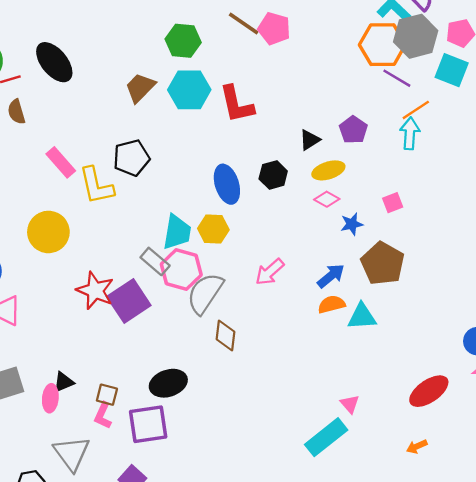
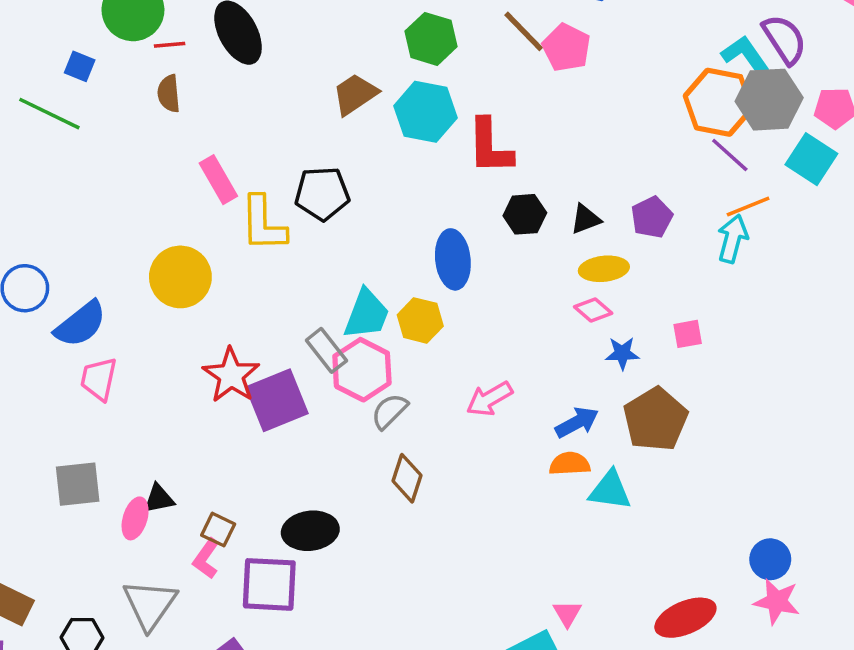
black hexagon: (273, 175) -> (525, 214), moved
gray semicircle: (205, 293) -> (389, 411), size x0.6

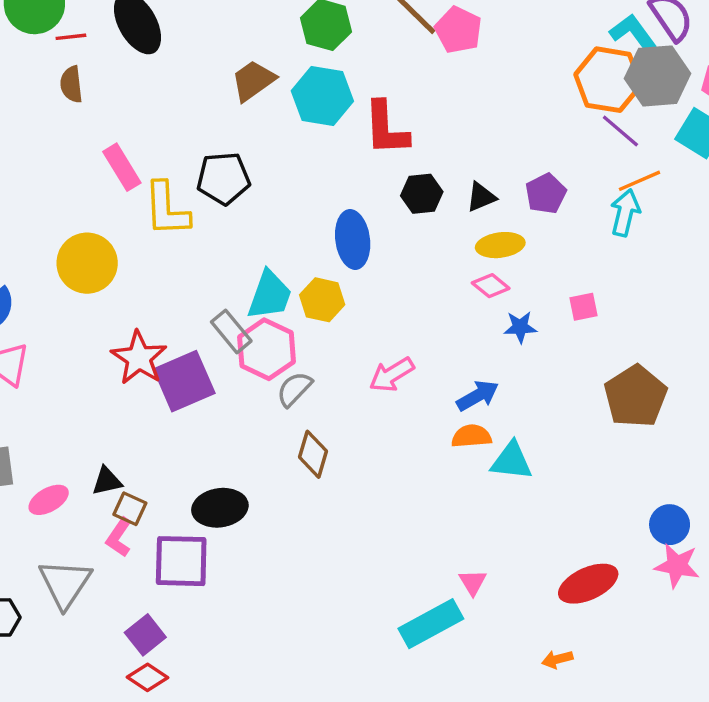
brown pentagon: (655, 419) -> (636, 396), moved
black triangle: (159, 499) -> (107, 481), moved
pink ellipse: (135, 518) -> (49, 500), turned 45

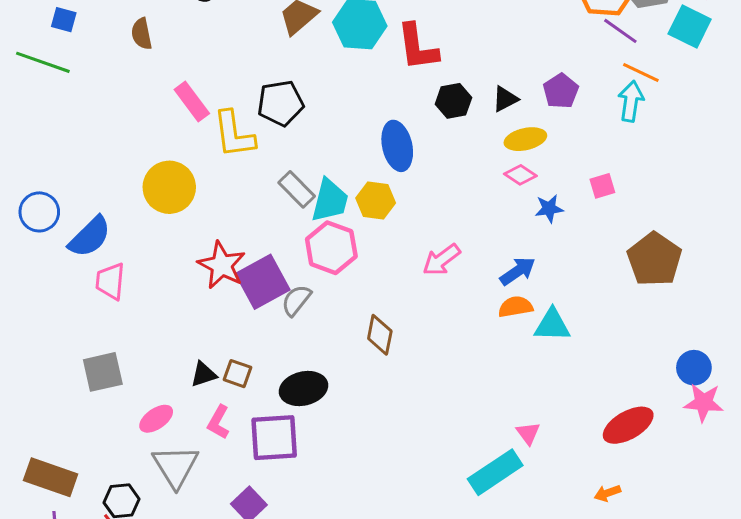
orange line: (639, 181) -> (641, 72), turned 54
gray rectangle: (231, 331) -> (297, 189), moved
gray semicircle: (294, 389) -> (296, 300), moved
pink ellipse: (49, 500) -> (156, 419), moved
brown square: (130, 509) -> (237, 374), moved

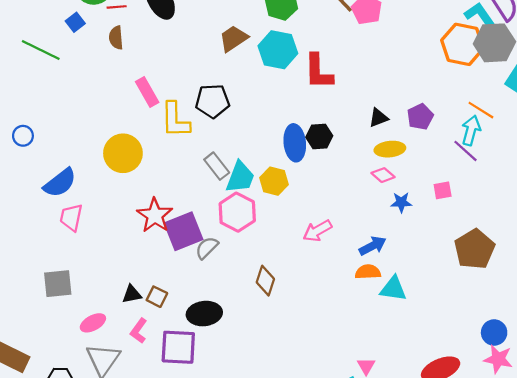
blue square: (64, 20) -> (75, 22), moved, turned 30
purple line: (620, 31) -> (466, 151), moved
black hexagon: (453, 101) -> (319, 136), moved
blue circle: (39, 212) -> (23, 136), moved, size x0.7

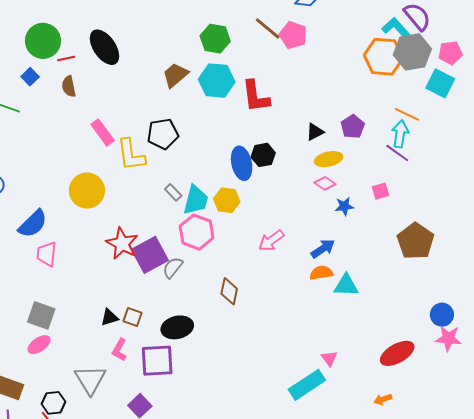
gray rectangle: (217, 166) -> (173, 192), size x0.7
gray square: (58, 284) -> (41, 315), turned 32
pink ellipse: (93, 323) -> (39, 345), moved

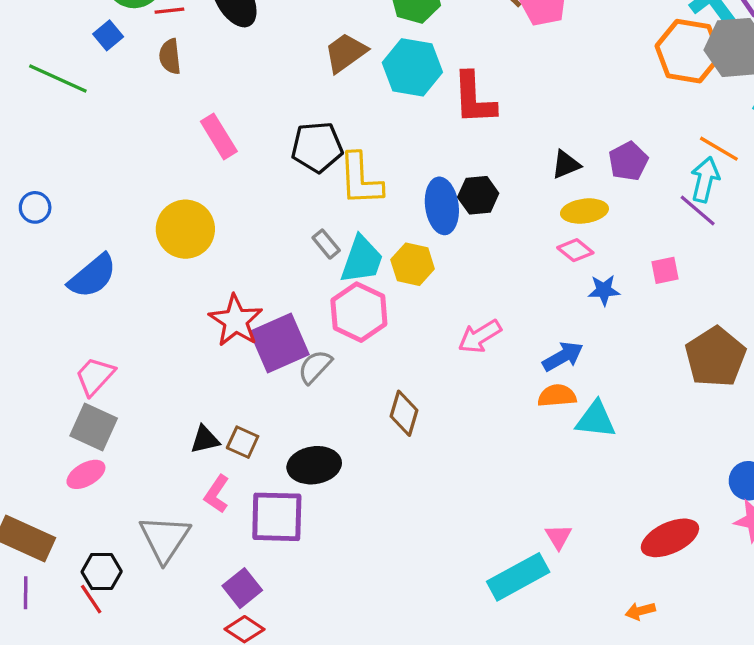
yellow L-shape: (131, 155) -> (361, 179), moved
pink trapezoid: (47, 254) -> (95, 376), moved, turned 32

